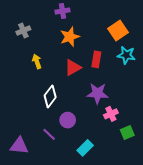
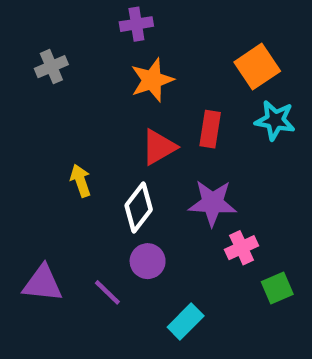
yellow arrow: (37, 61) -> (81, 181), moved
white diamond: (50, 96) -> (139, 207), moved
purple triangle: (19, 146) -> (42, 283), moved

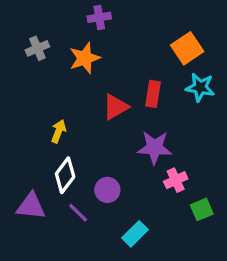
orange star: (152, 80) -> (85, 58), moved
yellow arrow: (81, 181) -> (59, 131), turned 40
white diamond: (139, 207) -> (65, 175), moved

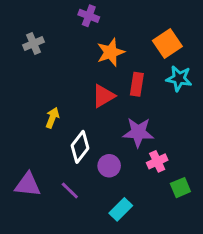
purple cross: (99, 17) -> (89, 16), turned 30
orange star: (85, 58) -> (111, 52), moved
white diamond: (65, 175) -> (80, 147), moved
purple circle: (107, 190) -> (109, 166), moved

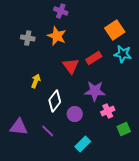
gray cross: (33, 44) -> (28, 38), moved, turned 32
orange star: (111, 52) -> (57, 36), moved, turned -30
red rectangle: (137, 84) -> (94, 58), turned 49
red triangle: (103, 96) -> (71, 66), turned -36

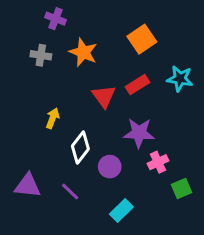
purple cross: (61, 11) -> (55, 19), moved
orange square: (115, 30) -> (142, 39), moved

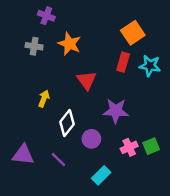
orange square: (142, 39) -> (133, 33), moved
red rectangle: (137, 85) -> (123, 62), moved, turned -42
pink cross: (158, 162) -> (129, 147), moved
green square: (181, 189) -> (151, 146), moved

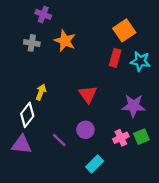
red triangle: (87, 80) -> (88, 94), moved
purple star: (116, 111) -> (133, 106), moved
white diamond: (67, 123) -> (27, 115), moved
purple line: (58, 160) -> (59, 140), moved

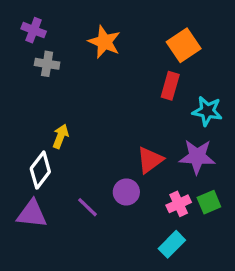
purple cross: (43, 14) -> (34, 30), moved
orange star: (65, 41) -> (104, 42), moved
cyan star: (140, 61) -> (207, 111), moved
red triangle: (88, 94) -> (150, 160), moved, turned 30
cyan rectangle: (95, 164) -> (172, 244), moved

